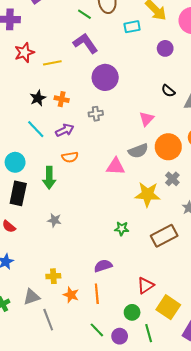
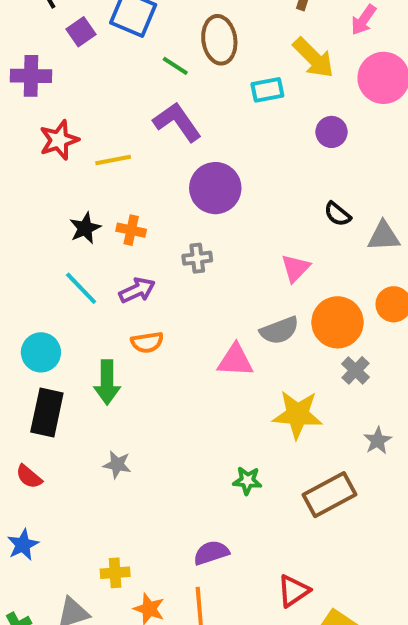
gray cross: (172, 179) -> (356, 370), moved

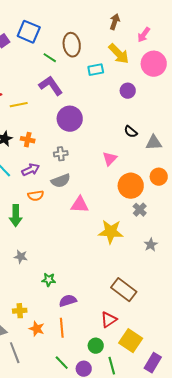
gray semicircle: (279, 330) -> (61, 181), moved
green star: (247, 481) -> (49, 280), moved
brown rectangle: (329, 495) -> (124, 290), moved, turned 65

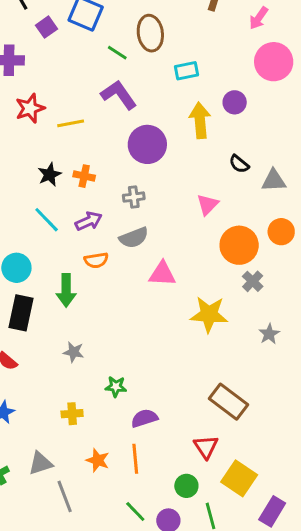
yellow arrow: (119, 54) -> (200, 120), moved, turned -140
yellow cross: (20, 311) -> (72, 414), moved
red triangle: (109, 320) -> (206, 447), turned -30

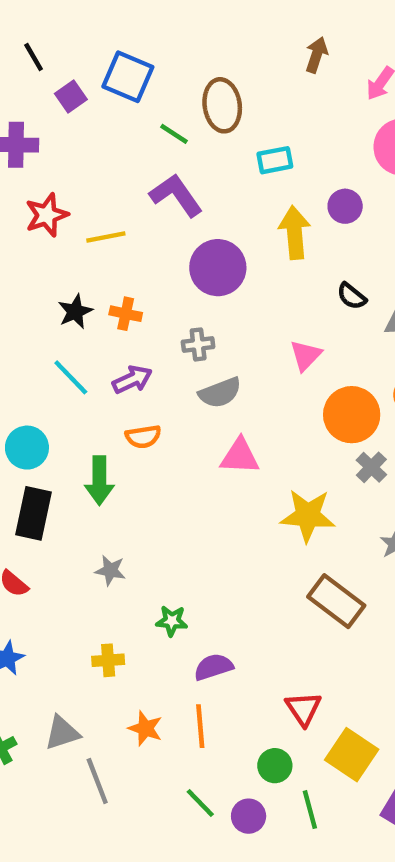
gray semicircle: (134, 238) -> (220, 393), moved
brown rectangle: (229, 402) -> (336, 601), moved

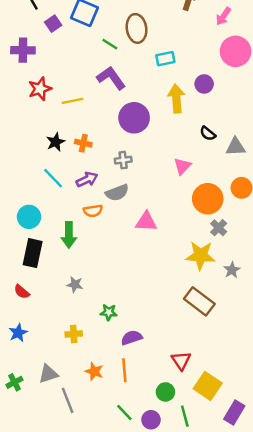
gray semicircle: (220, 393) -> (117, 193), moved
yellow star: (308, 516) -> (200, 255), moved

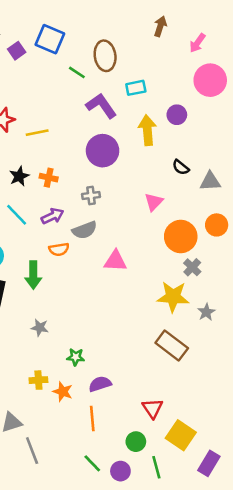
purple L-shape: (111, 78) -> (101, 106), moved
orange star: (94, 371) -> (63, 392), moved

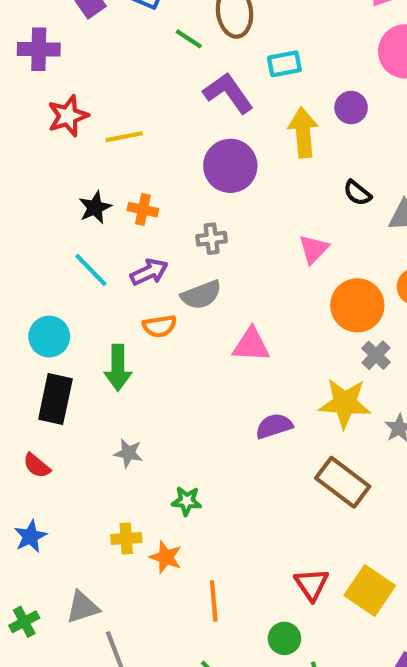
purple semicircle: (100, 384) -> (274, 426), moved
yellow square: (181, 435) -> (370, 591), moved

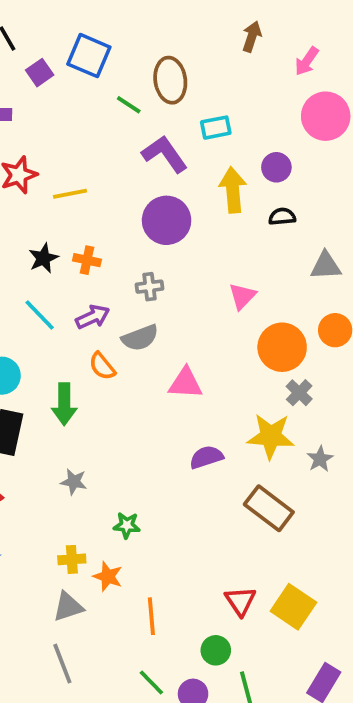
black semicircle: (357, 193) -> (282, 217), moved, turned 136
orange semicircle: (160, 326) -> (102, 366), turned 60
gray triangle: (83, 607) -> (68, 607), moved

